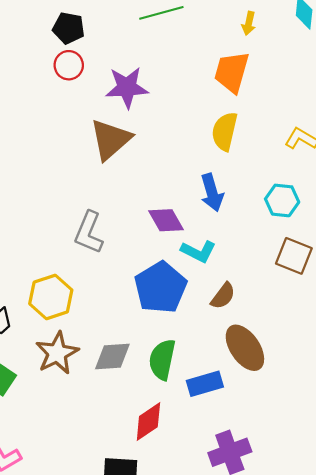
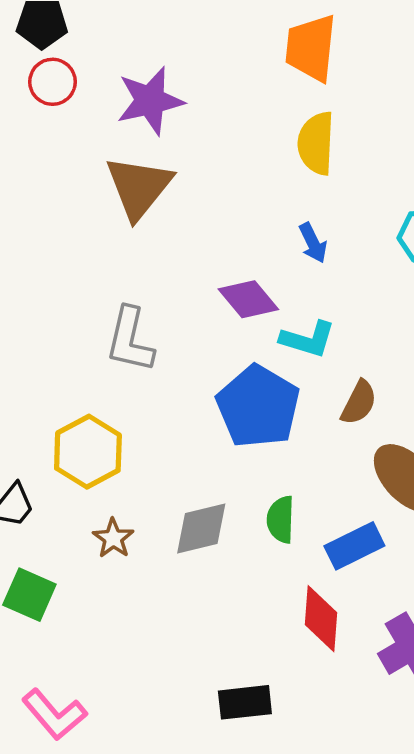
blue arrow: (212, 193) -> (313, 243), size x0.7
brown star: (57, 353) -> (113, 538), size x0.6
green semicircle: (162, 360) -> (281, 520), size x0.7
red diamond: (148, 422) -> (321, 619), moved, turned -42

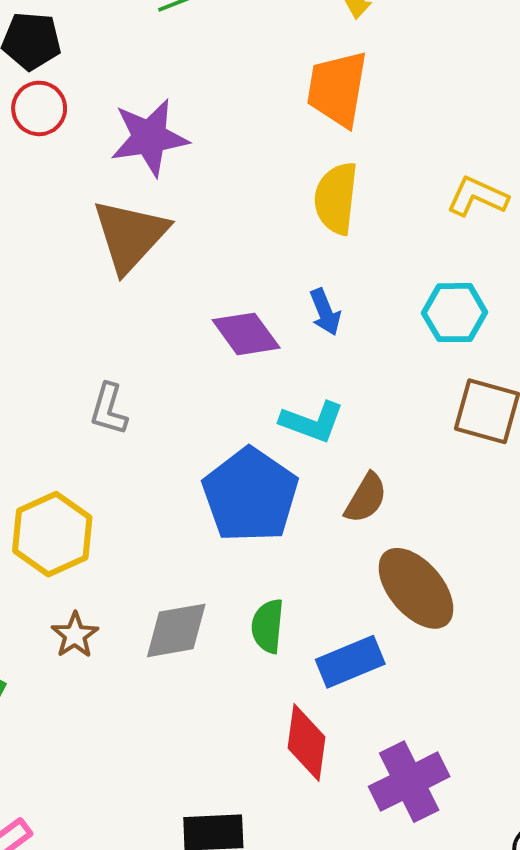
purple diamond: (248, 299) -> (246, 334), moved
gray L-shape: (130, 340) -> (109, 409), size x0.7

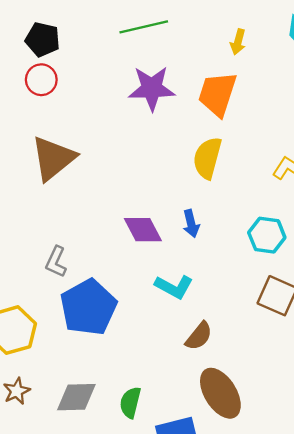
purple star: (149, 137) -> (152, 88), moved
brown triangle: (130, 235) -> (53, 158), moved
blue pentagon: (250, 495) -> (88, 307), moved

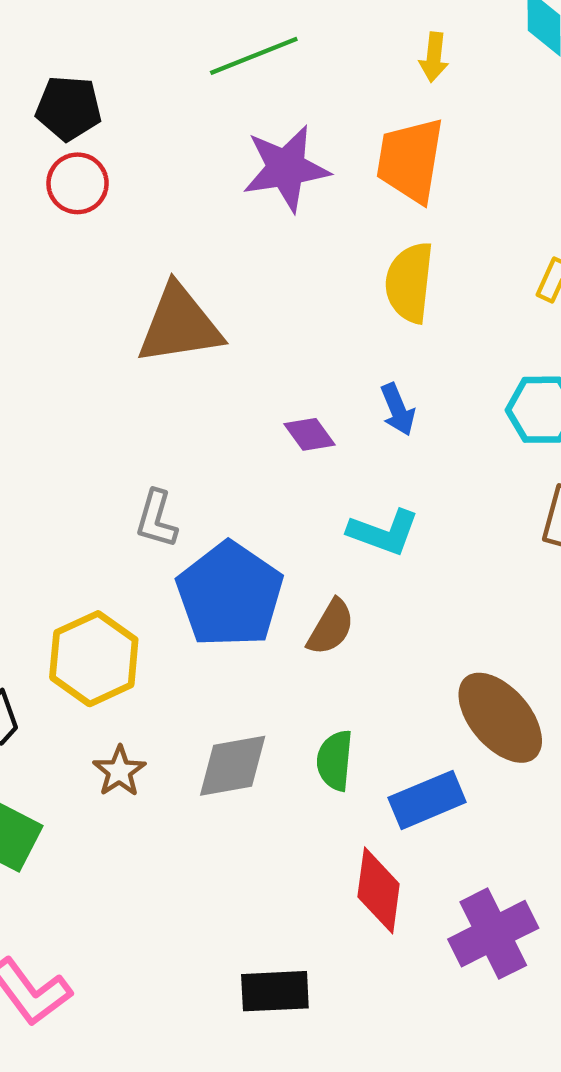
brown triangle: (53, 158) -> (180, 325), moved, turned 39
purple diamond: (143, 230) -> (309, 434), size x0.7
brown semicircle: (199, 336) -> (331, 627), moved

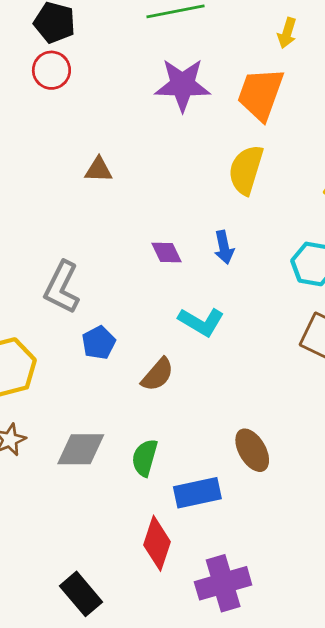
brown triangle: (180, 325) -> (98, 170), size x0.5
gray L-shape: (156, 519) -> (62, 287), size x1.4
blue pentagon: (230, 595) -> (99, 343), size x0.5
brown ellipse: (500, 718) -> (252, 450), size x0.7
black rectangle: (275, 991) -> (81, 594), turned 42

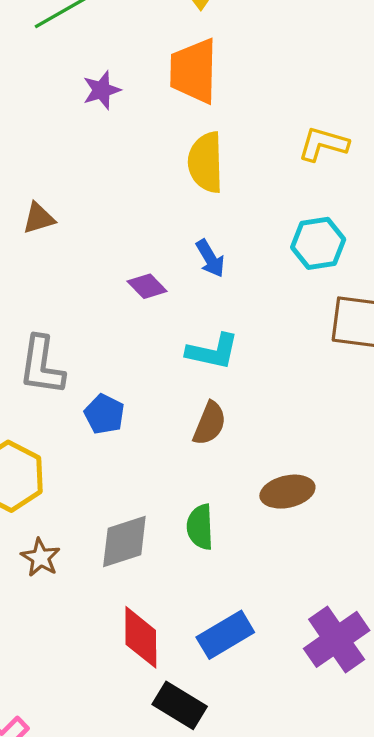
purple star: (183, 85) -> (102, 90), size x0.6
brown semicircle: (158, 375) -> (210, 423), moved
brown ellipse: (252, 450) -> (287, 492), moved, turned -54
blue rectangle: (197, 493) -> (225, 635), moved
red diamond: (157, 543) -> (141, 637), moved

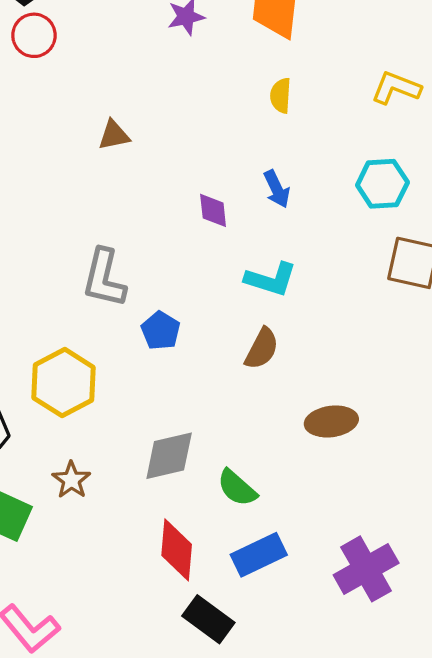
yellow semicircle: (206, 162) -> (281, 96), size x0.6
purple diamond: (147, 286) -> (213, 210), turned 33
green semicircle: (200, 527) -> (237, 488), moved, turned -51
brown star: (41, 558) -> (71, 480), moved

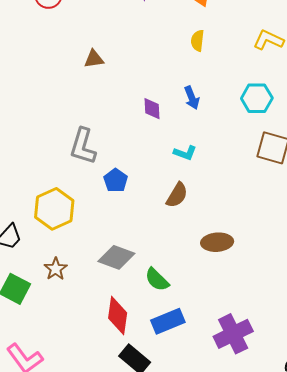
cyan L-shape: (271, 279) -> (185, 153), size x0.7
gray diamond: (169, 456) -> (116, 257), turned 30

